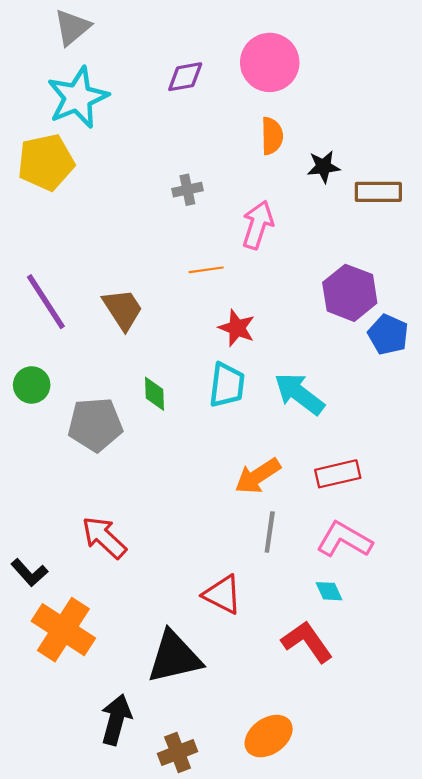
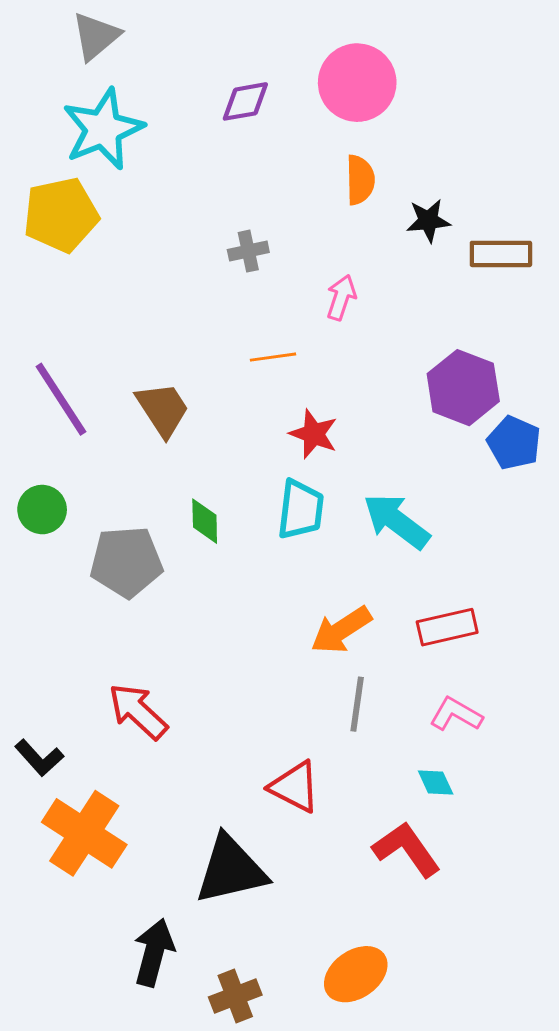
pink arrow: (258, 225) -> (341, 298), size x0.7
pink L-shape: (344, 540) -> (456, 714), size x0.7

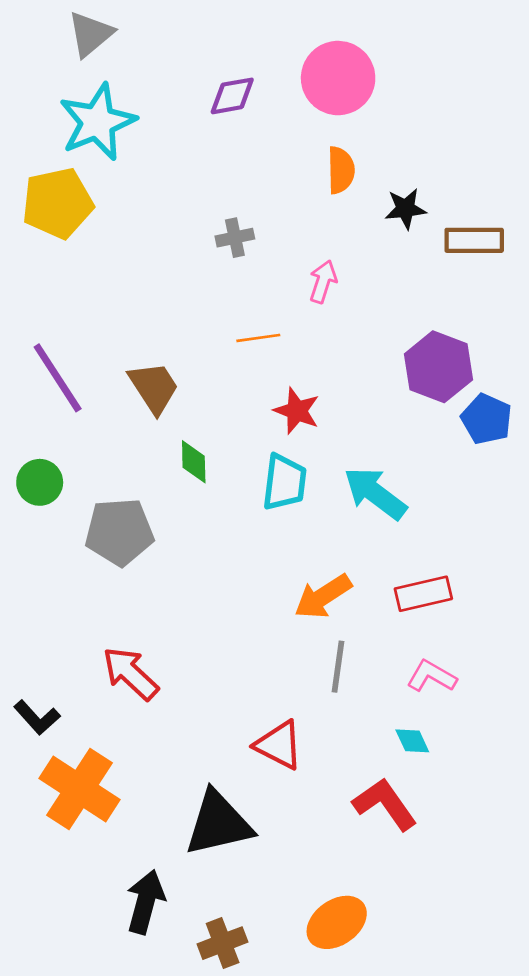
green diamond: (205, 521) -> (194, 462), moved

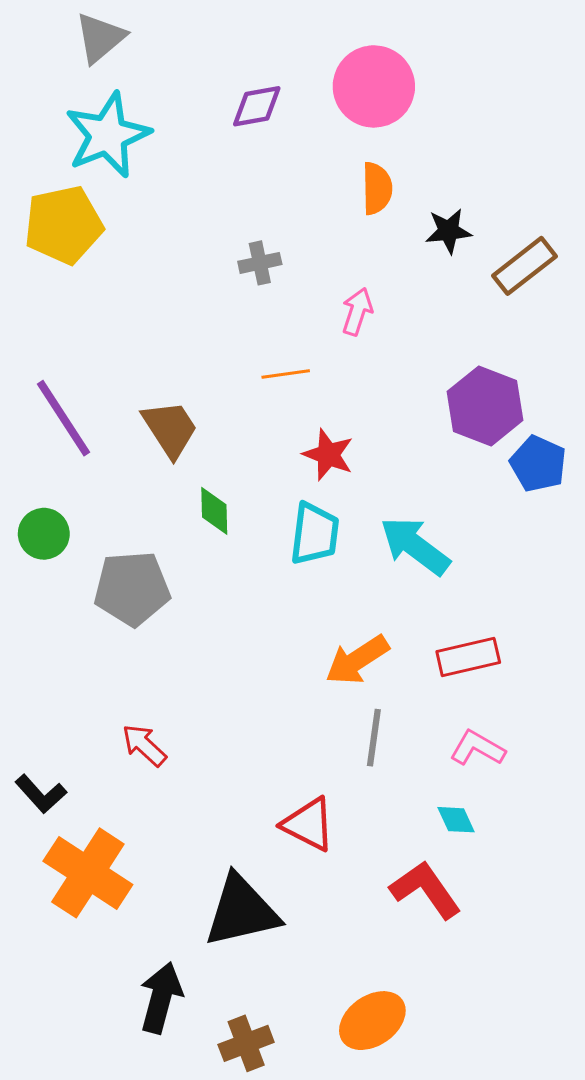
brown rectangle: (474, 240) -> (524, 266), turned -38
red arrow: (130, 673) -> (144, 745), size x0.7

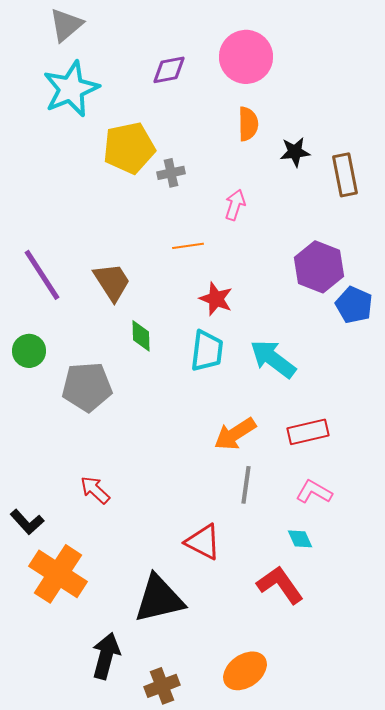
yellow pentagon: (64, 225) -> (129, 148), moved
brown rectangle: (524, 266) -> (345, 175), turned -63

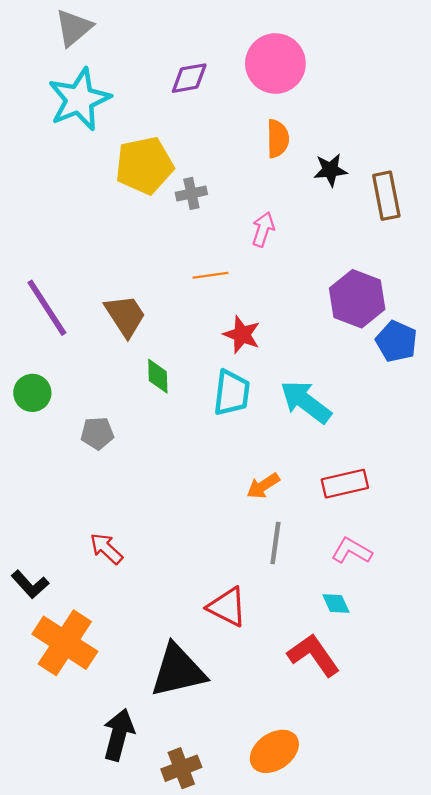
gray pentagon: (87, 387) -> (97, 433), size x0.6
orange arrow: (235, 434) -> (263, 486), size x0.7

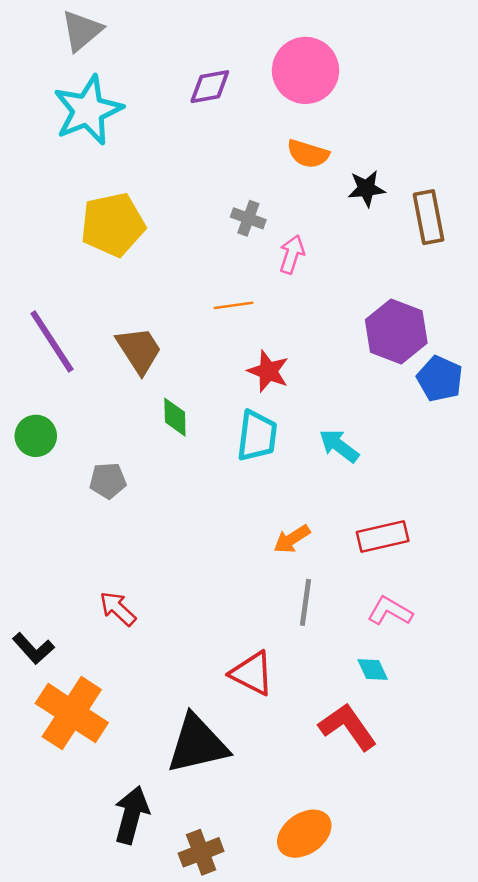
orange semicircle: (278, 139) -> (308, 154), turned 108
yellow pentagon: (144, 165) -> (113, 225), moved
gray cross: (191, 193) -> (248, 218), moved, turned 32
cyan arrow: (306, 402) -> (339, 446), size x0.7

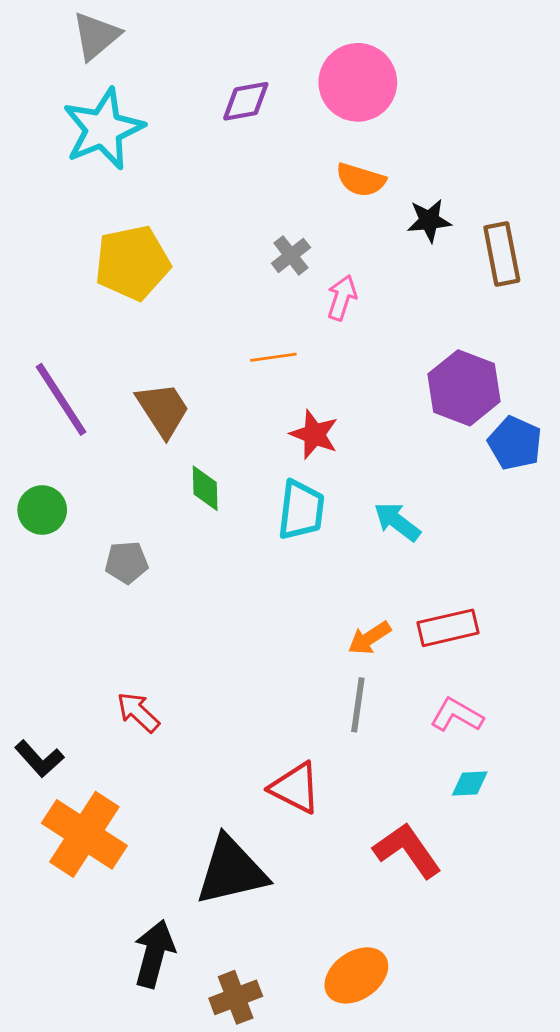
gray cross: (248, 218) -> (291, 255), turned 32
orange arrow: (292, 539) -> (369, 638), moved
cyan diamond: (373, 670) -> (470, 783), moved, turned -68

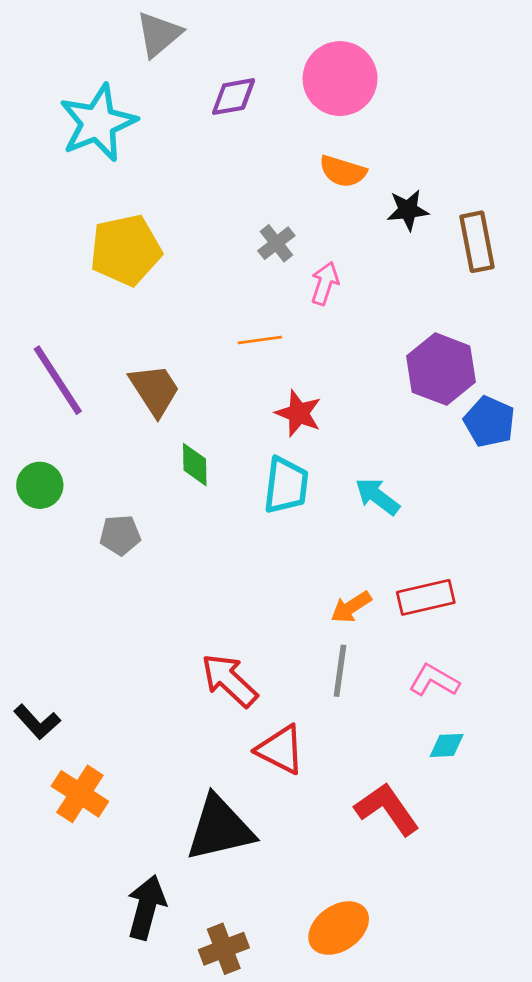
gray triangle: (96, 36) -> (159, 34), moved
red arrow: (138, 712) -> (229, 680), moved, size x1.4
orange cross: (84, 834) -> (80, 794), size x0.7

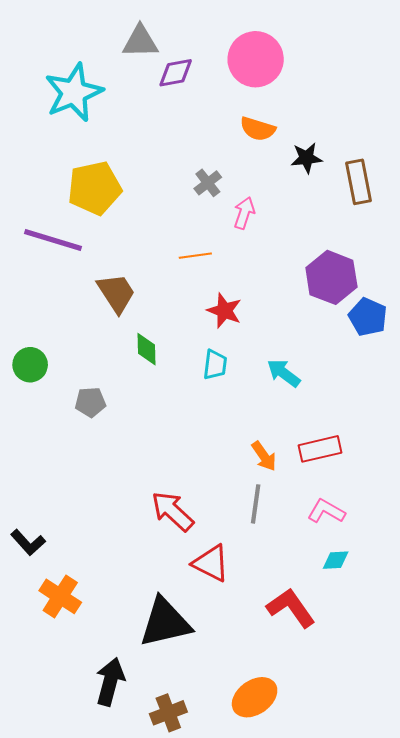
gray triangle: (159, 34) -> (140, 42), moved, turned 39
purple line: (58, 380) -> (53, 240), moved, turned -40
cyan trapezoid: (286, 485) -> (215, 365), size x0.7
orange arrow: (351, 607) -> (264, 456), turned -92

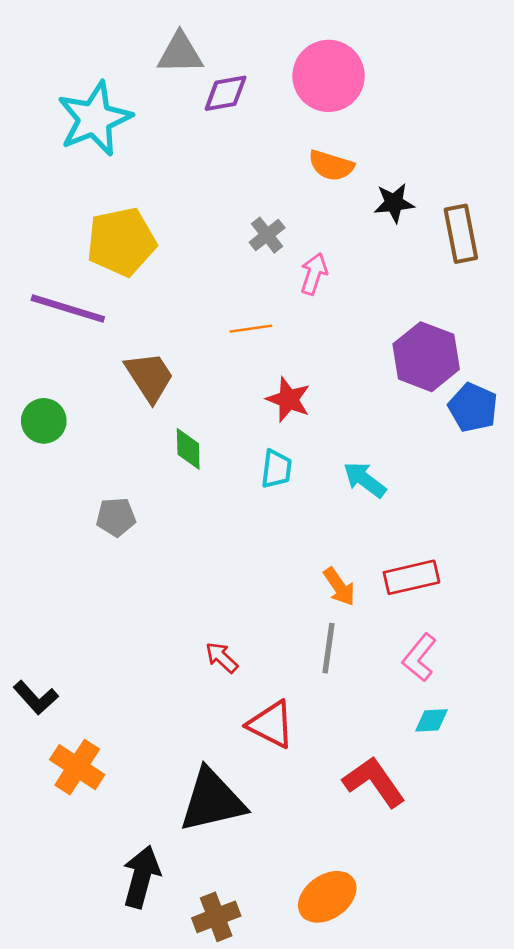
green circle: (30, 365) -> (44, 421), moved
red arrow: (172, 511) -> (222, 658), size x0.6
pink L-shape: (326, 511) -> (419, 658), turned -81

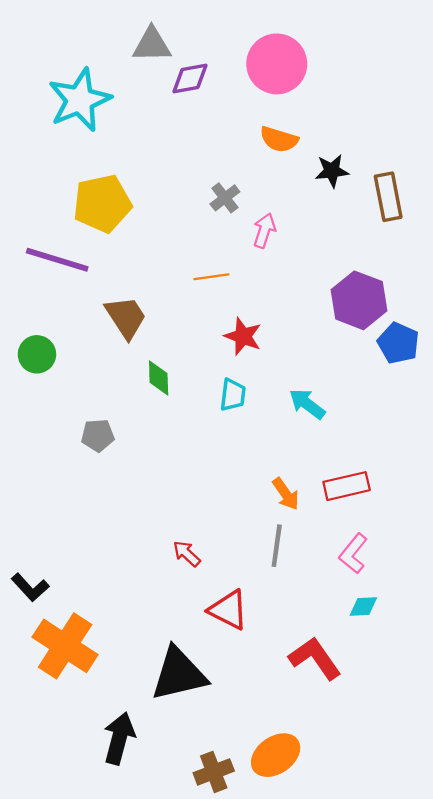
orange cross: (77, 767) -> (65, 646), size x1.4
brown cross: (216, 917) -> (214, 772), moved

